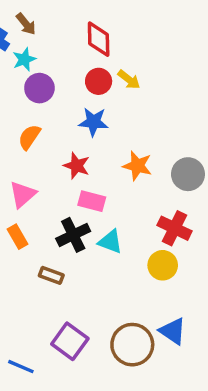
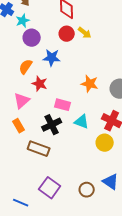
blue star: (93, 122) -> (52, 58), moved
red star: (77, 166) -> (40, 84), moved
cyan triangle: (110, 242) -> (82, 122), moved
brown rectangle: (51, 275) -> (39, 149), size x1.5
brown circle: (132, 345) -> (87, 190), size x0.6

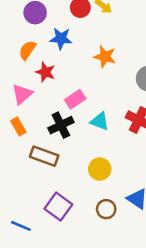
orange star: (90, 84) -> (105, 57), moved
pink rectangle: (63, 105) -> (75, 99), turned -49
yellow circle: (105, 143) -> (100, 169), moved

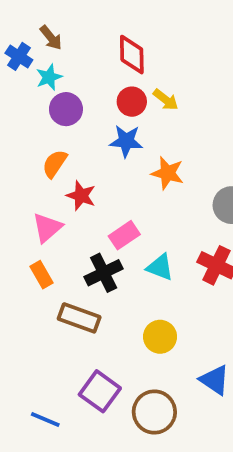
blue star: (61, 39) -> (126, 141), moved
brown circle: (106, 209) -> (154, 412), moved, size x1.5

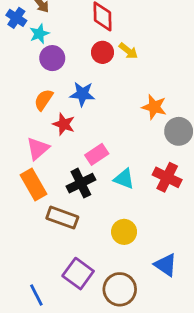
blue star: (126, 141) -> (82, 94), moved
orange star: (168, 173) -> (154, 107), moved
orange rectangle: (41, 275) -> (34, 184), size x1.5
blue line: (45, 420) -> (36, 295), turned 40

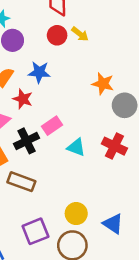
black cross: (81, 183) -> (27, 141), moved
yellow circle: (124, 232) -> (76, 214), moved
purple square: (78, 274) -> (35, 231), turned 32

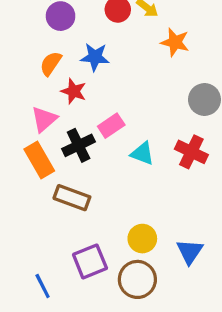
orange star: (103, 84) -> (175, 42), moved
blue triangle: (113, 224) -> (190, 252), turned 30

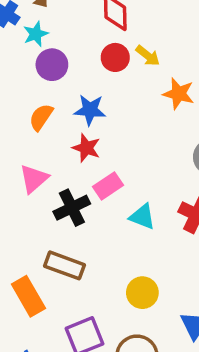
red star: (74, 91) -> (86, 148), moved
orange rectangle: (39, 160) -> (28, 296), moved
yellow circle: (142, 239) -> (142, 293), moved

